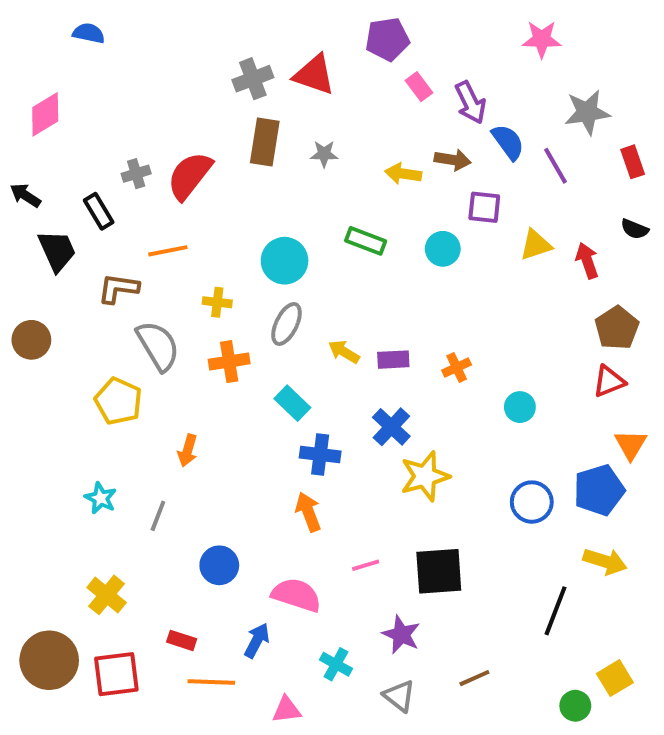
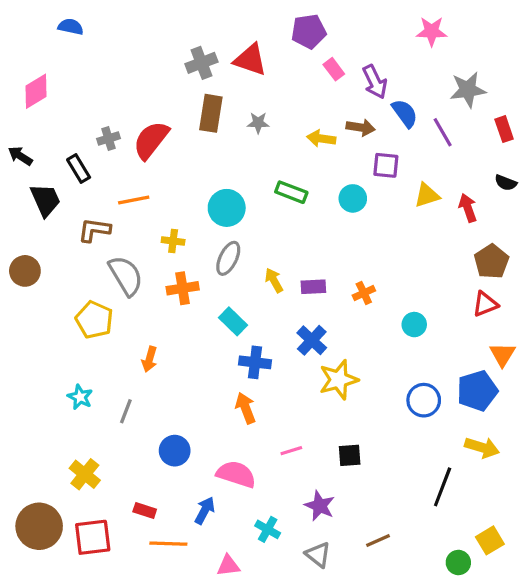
yellow arrow: (344, 352) -> (274, 280), turned 30
black square: (439, 571) -> (350, 455), size x0.6

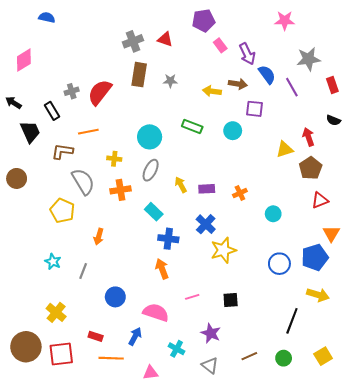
red triangle: (250, 60) -> (165, 39), size x0.7
yellow triangle: (427, 195) -> (285, 149), moved
brown pentagon: (491, 261) -> (311, 168), moved
green circle: (458, 563) -> (284, 358), moved

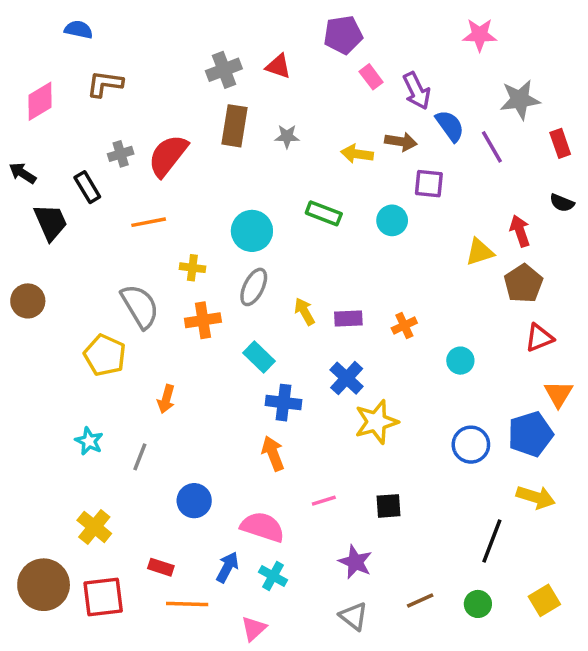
brown L-shape: (62, 151) -> (105, 84), moved
cyan cross: (177, 349) -> (273, 576), moved
pink triangle: (151, 373) -> (254, 629), turned -35

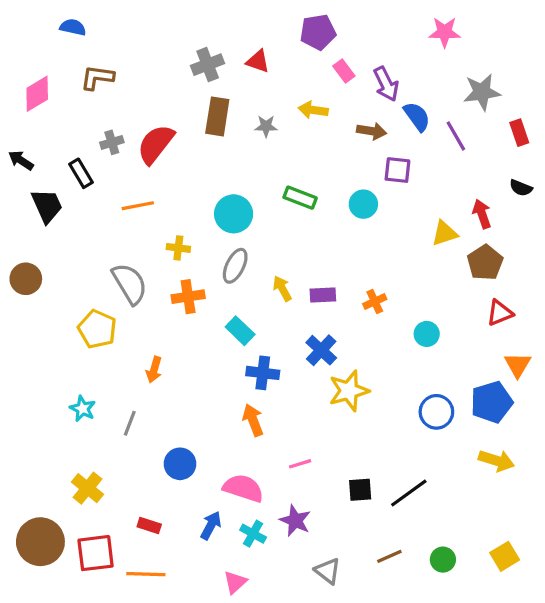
yellow arrow: (357, 154) -> (313, 110), moved
black square: (389, 506) -> (360, 490), moved
black line: (492, 541) -> (409, 493), moved, turned 33
purple star: (355, 562) -> (295, 521), moved
orange line: (187, 604) -> (146, 574), moved

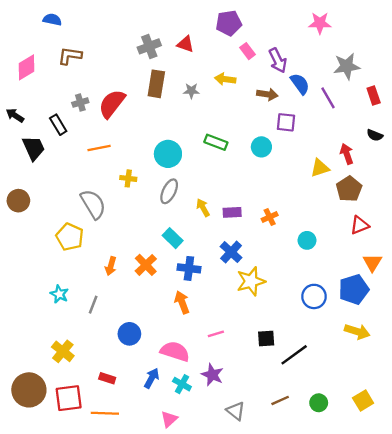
orange cross: (188, 297) -> (146, 265), moved, turned -35
black square: (360, 490) -> (266, 339), moved

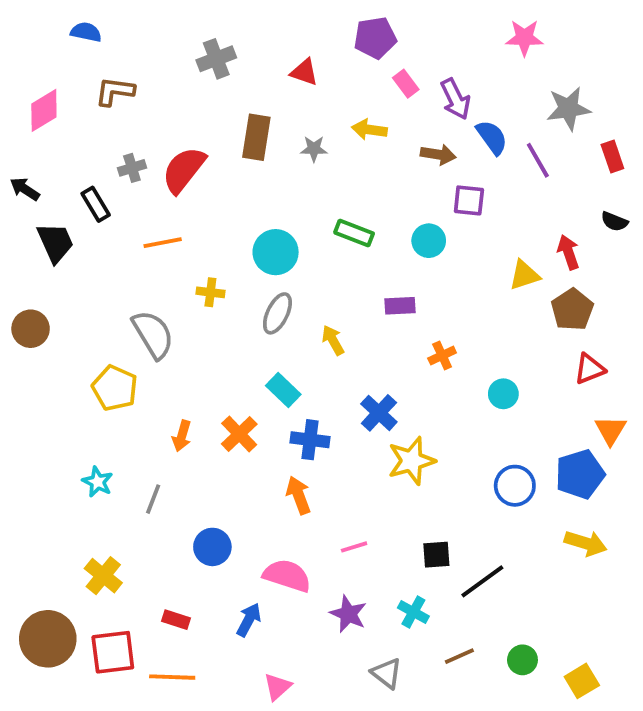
gray cross: (149, 46) -> (216, 59), moved
purple rectangle: (232, 212) -> (400, 306), moved
cyan cross: (182, 384) -> (413, 612), moved
yellow square: (363, 400) -> (582, 681), moved

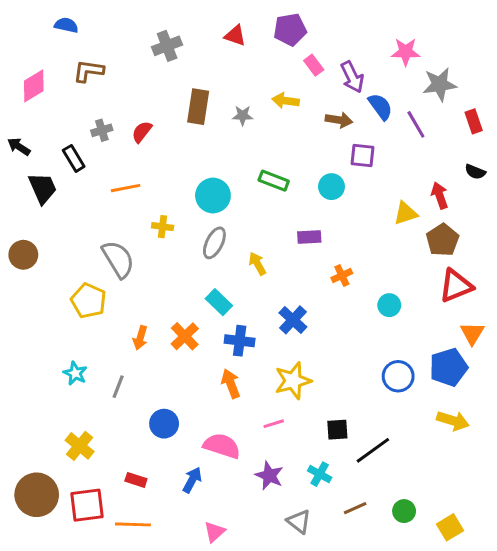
pink star: (524, 38) -> (406, 52), moved
red triangle: (304, 72) -> (235, 35), moved
red semicircle: (184, 170) -> (142, 132), size x0.6
red triangle: (589, 369) -> (456, 286), size x1.4
yellow star: (411, 461) -> (293, 381), moved

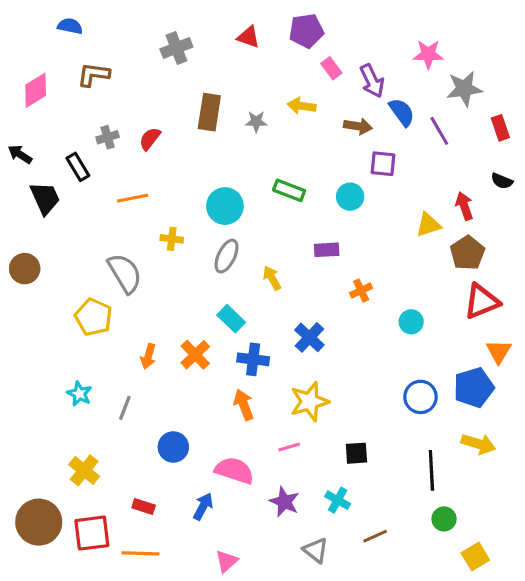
black line: (373, 450) -> (431, 470), moved, turned -57
green circle: (404, 511) -> (444, 519), moved

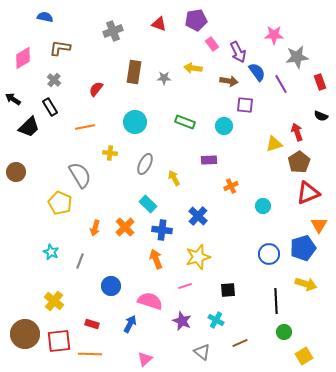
gray cross: (108, 137) -> (54, 80), moved, turned -32
black trapezoid: (45, 198) -> (29, 127), turned 70
cyan circle: (225, 206) -> (135, 122), moved

